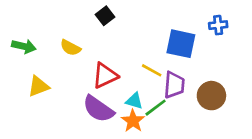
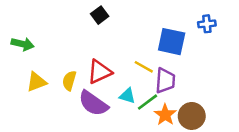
yellow semicircle: (70, 48) -> (69, 81), moved, turned 78
brown circle: (211, 96) -> (192, 116), moved
orange star: (133, 121) -> (165, 115), moved

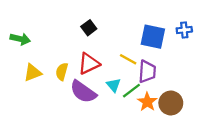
black square: (100, 15) -> (89, 28), moved
blue cross: (207, 24) -> (184, 30), moved
cyan triangle: (127, 96) -> (114, 85), turned 32

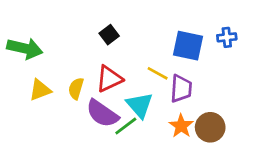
green arrow: (20, 39) -> (25, 48), size x1.4
cyan triangle: (114, 85) -> (140, 105), size x1.5
green line: (131, 91) -> (126, 126), moved

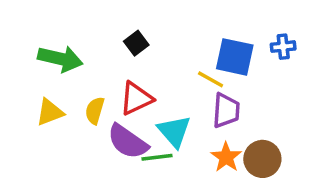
green arrow: (25, 48) -> (60, 59), moved
yellow line: (158, 73) -> (211, 79), moved
green line: (126, 126) -> (157, 157), turned 30

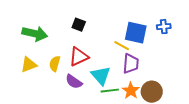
black square: (136, 43) -> (79, 25), turned -32
purple semicircle: (128, 142) -> (74, 82), size x0.7
green line: (157, 157) -> (110, 91), moved

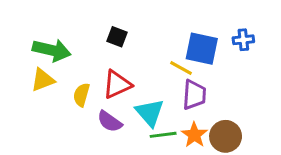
yellow triangle: (29, 65) -> (43, 80), moved

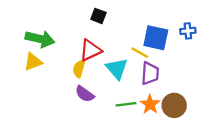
black square: (117, 37) -> (98, 16), moved
red triangle: (117, 84) -> (90, 50), moved
yellow semicircle: (81, 95) -> (79, 69), moved
cyan triangle: (150, 113) -> (117, 69), moved

